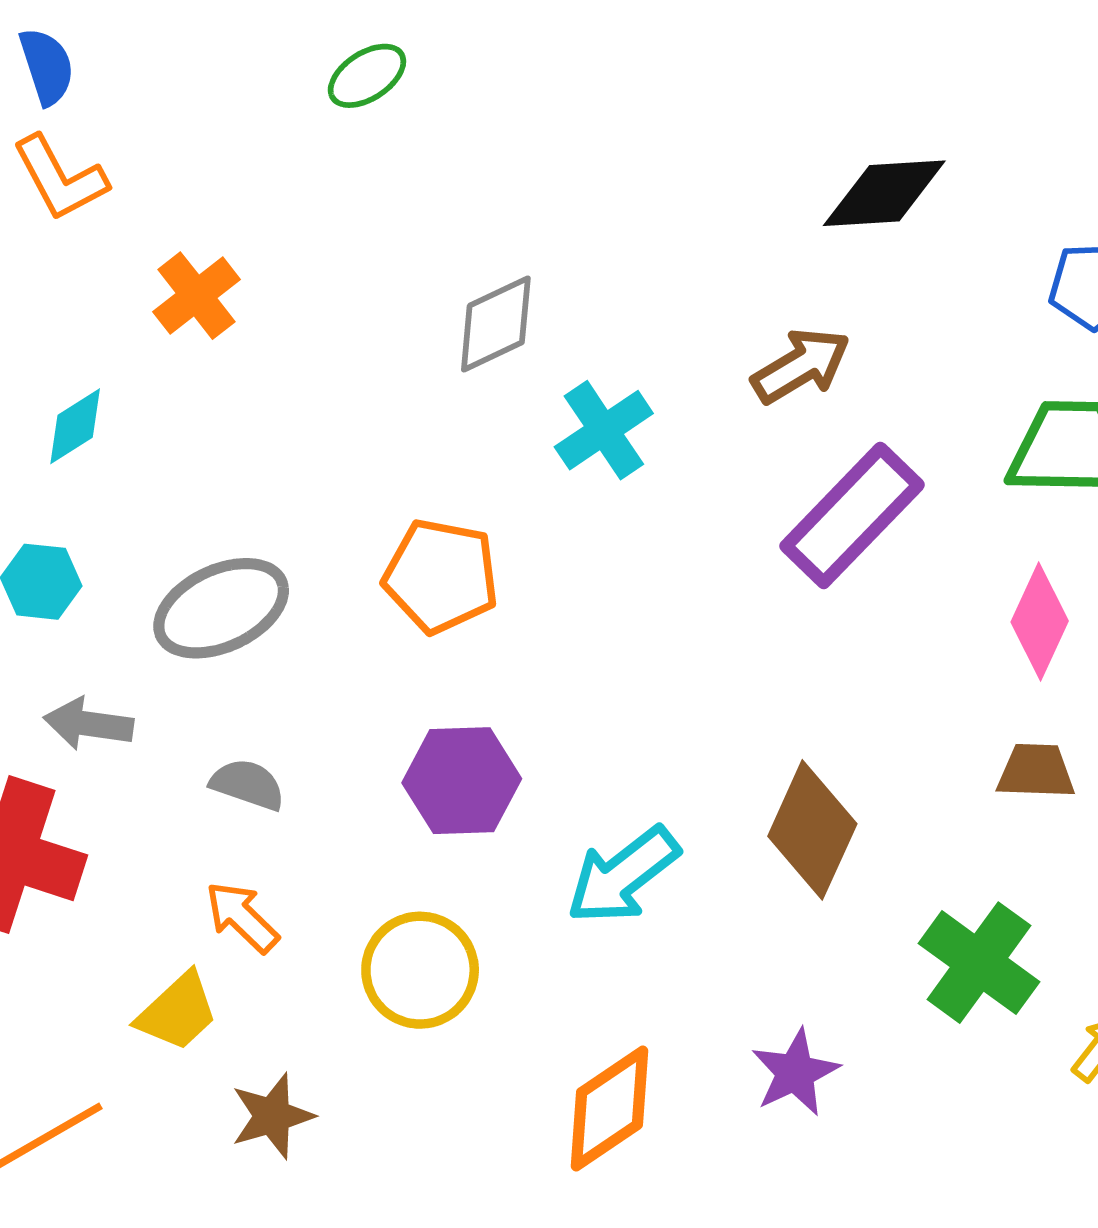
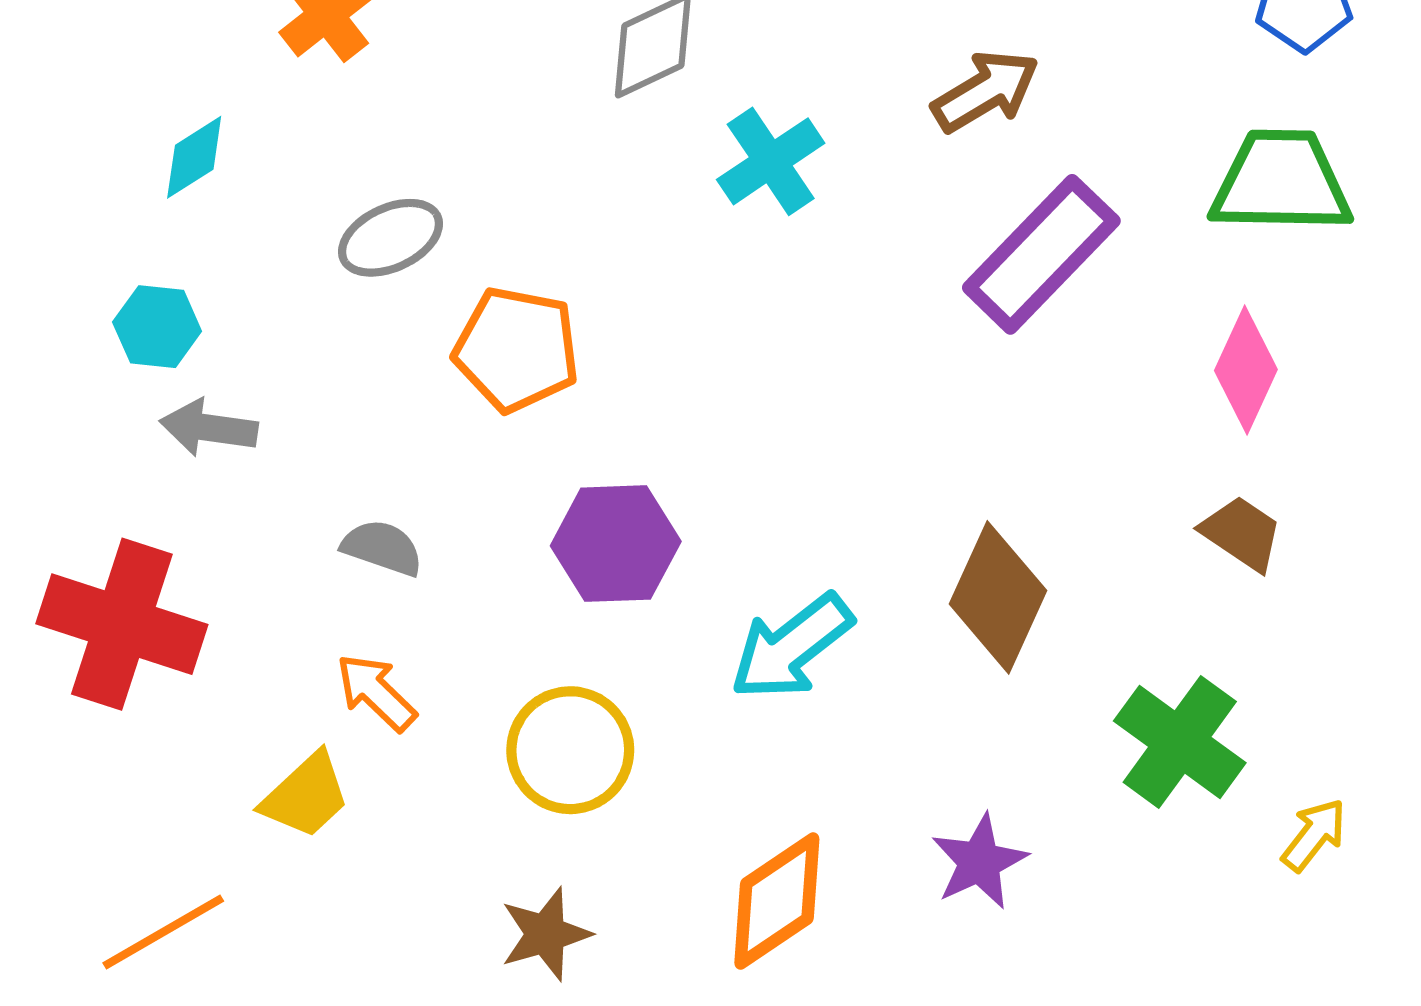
orange pentagon: (441, 576) -> (517, 349), moved
gray ellipse: (221, 608) -> (391, 238), moved, size x0.7
gray arrow: (88, 724) -> (209, 428), moved
brown trapezoid: (1036, 771) -> (1242, 533), turned 32
brown star: (272, 1116) -> (545, 934), moved

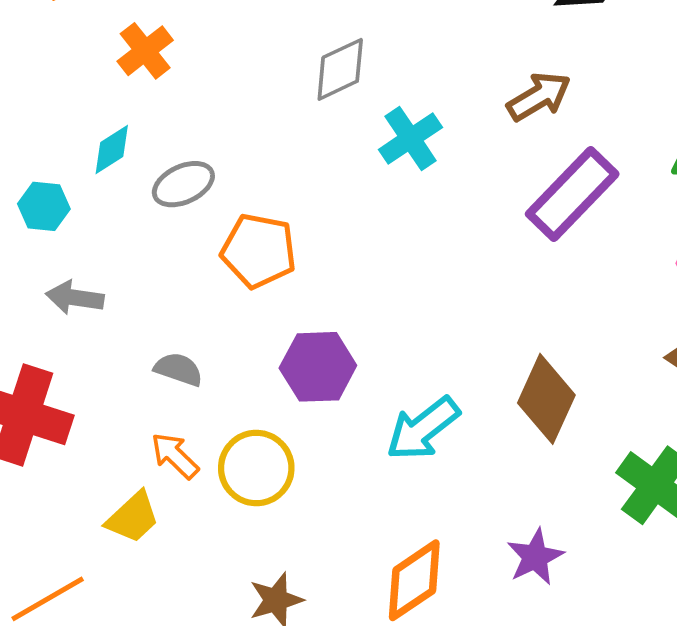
cyan diamond: (194, 157) -> (112, 150), moved
cyan hexagon: (157, 327) -> (44, 206), moved
yellow circle: (570, 750) -> (256, 468), moved

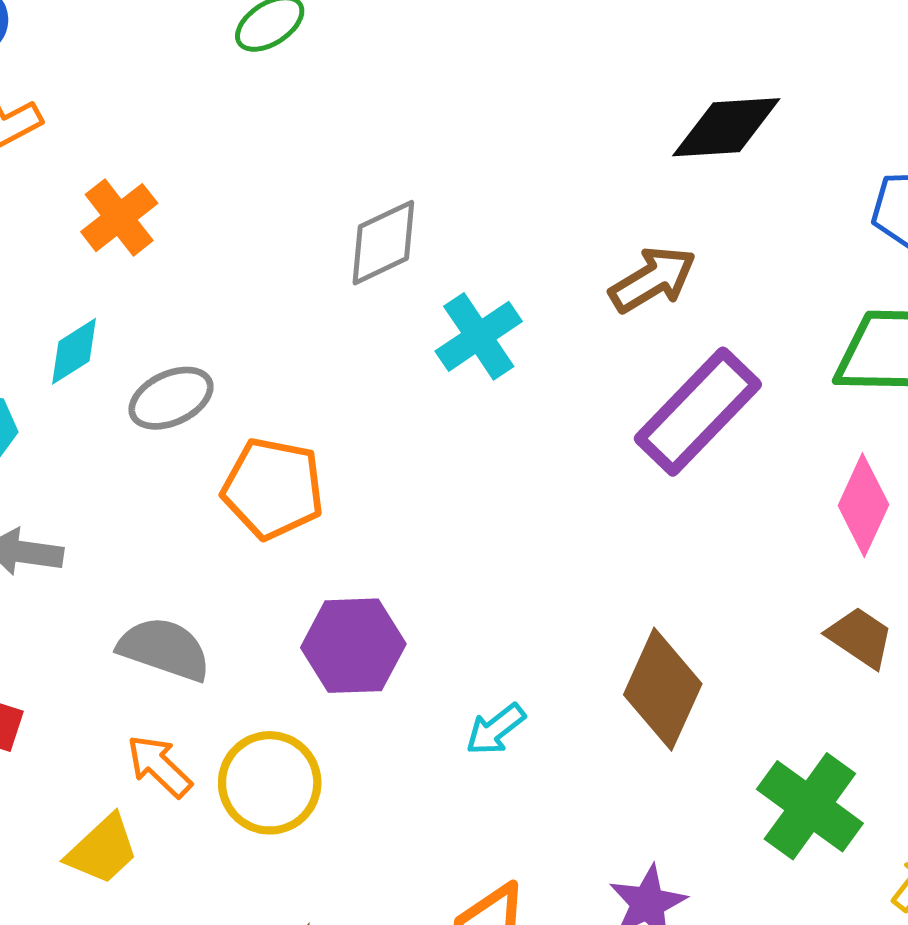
gray semicircle: (178, 369) -> (164, 649), size x1.4
cyan arrow: (423, 429) -> (495, 729), size x0.6

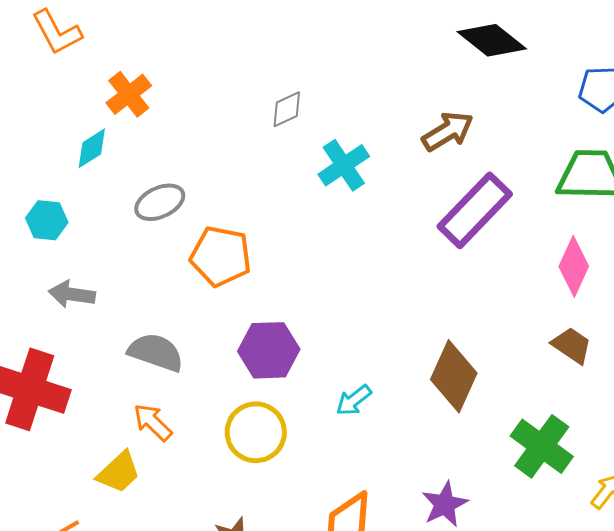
black diamond: (726, 127) -> (492, 40), turned 42
gray diamond: (383, 243) -> (287, 109), size x0.7
cyan diamond: (74, 351) -> (92, 148), moved
yellow circle: (270, 783) -> (256, 432), moved

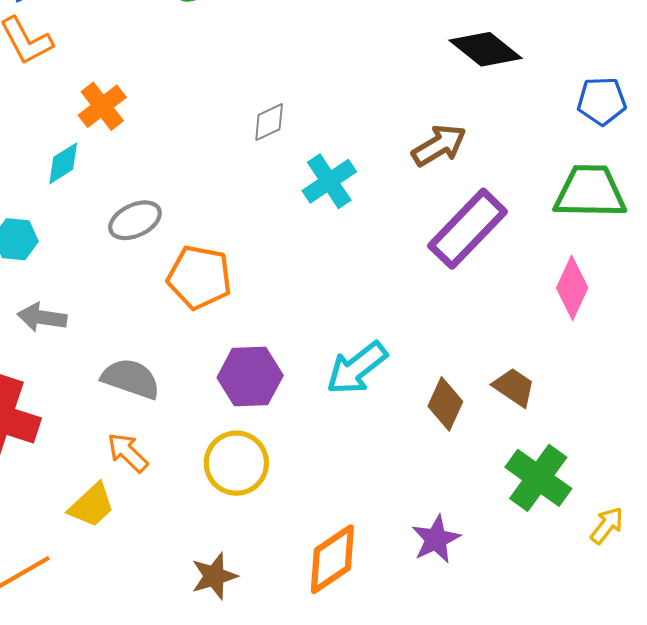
brown trapezoid: (572, 345) -> (514, 387), moved
brown diamond: (454, 376) -> (445, 404), size x0.7
cyan arrow: (354, 400) -> (357, 368), moved, size x1.6

